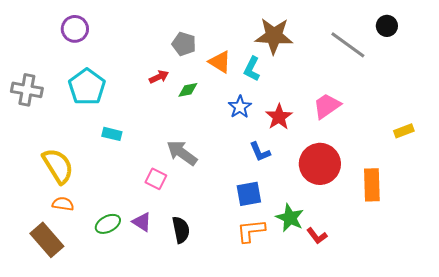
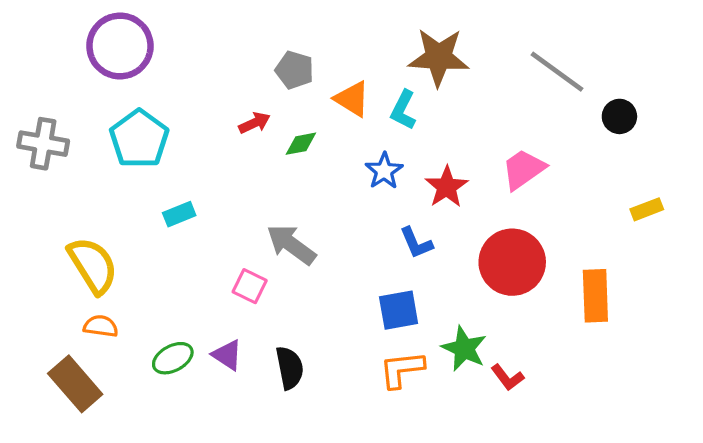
black circle: (387, 26) -> (619, 116), moved
purple circle: (75, 29) -> (120, 46), size x1.5
cyan rectangle: (112, 134) -> (179, 214), turned -36

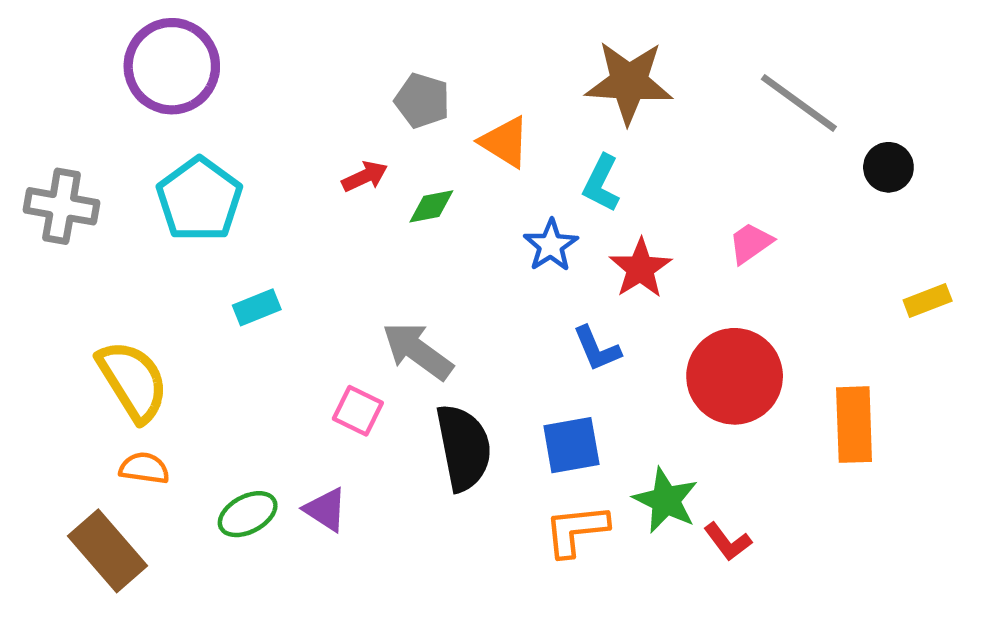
cyan L-shape: (403, 110) -> (601, 183), moved
pink trapezoid: (523, 169) -> (751, 243), size x0.7
black semicircle: (290, 368) -> (464, 448), moved, size x1.4

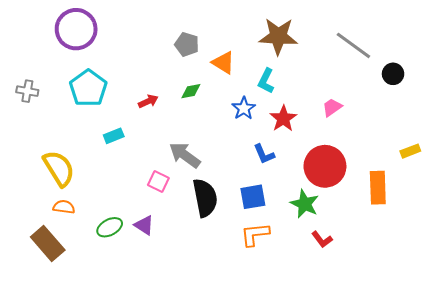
red arrow: (365, 176) -> (148, 101), moved
gray cross: (62, 206) -> (27, 91), size x0.7
yellow rectangle: (928, 300) -> (410, 151), moved
green star: (666, 500) -> (305, 204), moved

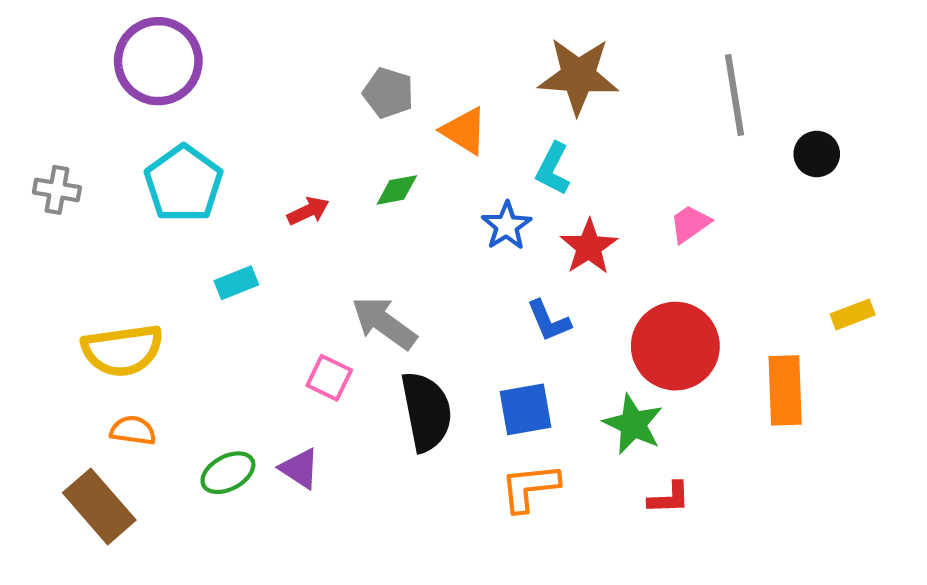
gray line: (353, 45) -> (734, 95), turned 45
yellow semicircle: (59, 168) -> (122, 350), turned 114
red L-shape: (322, 239) -> (669, 498), turned -55

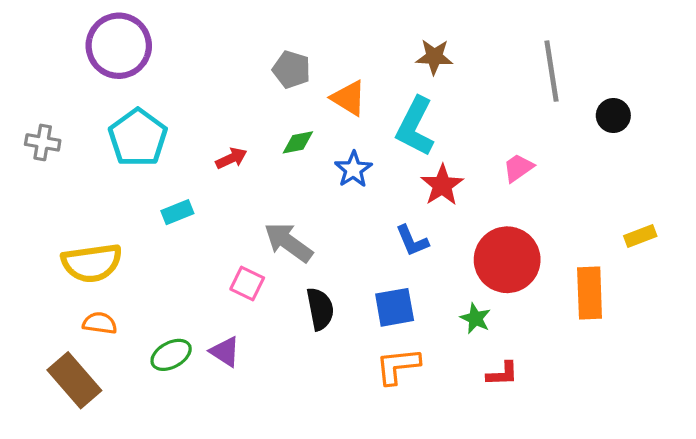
brown star: (578, 76) -> (434, 57), size x0.6
cyan L-shape: (553, 169) -> (415, 127), size x1.5
blue star: (507, 226) -> (353, 169), moved
black semicircle: (426, 411) -> (320, 309), size x0.7
green star: (633, 424) -> (475, 318), size x0.7

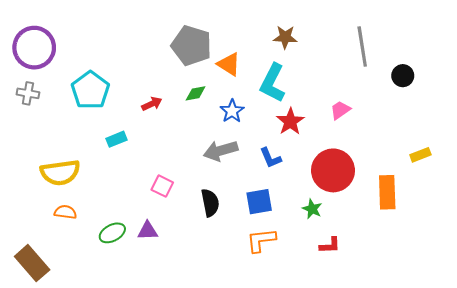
purple circle: (119, 46) -> (34, 48), moved
gray pentagon: (292, 70) -> (191, 45), size x1.6
gray arrow: (288, 242) -> (221, 151), moved, turned -52
purple triangle: (225, 352) -> (148, 231), turned -35
brown rectangle: (74, 380) -> (32, 263), moved

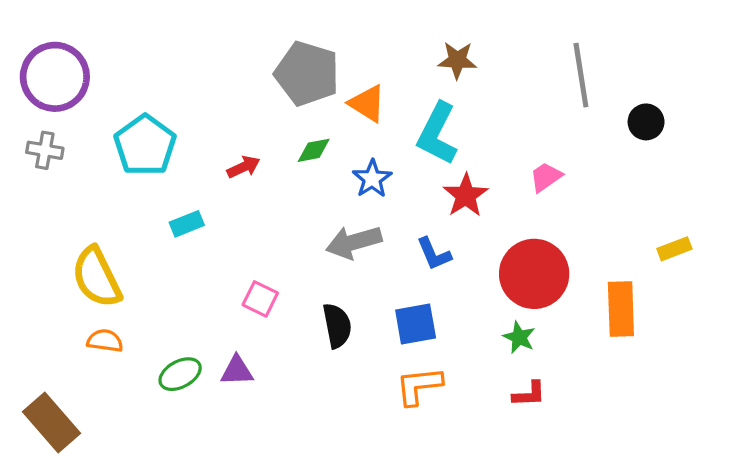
yellow semicircle: (60, 173) -> (97, 277), turned 72
green star: (312, 209) -> (519, 337), moved

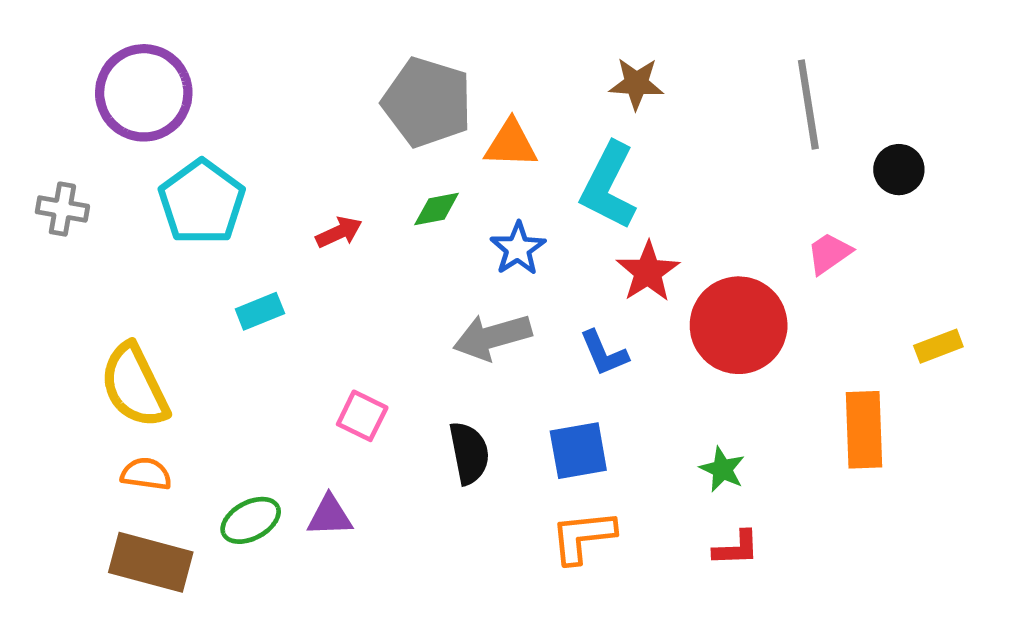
purple circle: (55, 77) -> (144, 93), moved
orange triangle: (367, 104) -> (511, 144), turned -30
pink trapezoid: (546, 177) -> (829, 253), moved
red circle: (534, 274) -> (739, 325), moved
brown rectangle: (52, 423) -> (151, 562), moved, turned -34

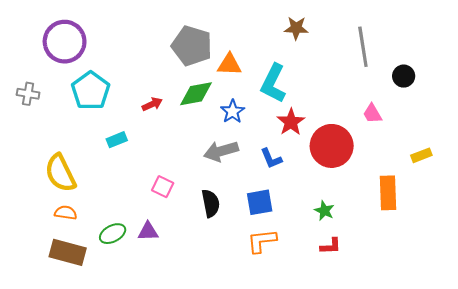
brown star: (636, 84) -> (296, 28), moved
green diamond: (437, 209) -> (196, 94), size x1.6
pink trapezoid: (829, 253) -> (372, 114), turned -85

